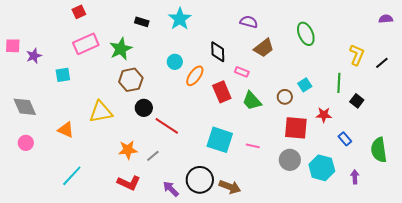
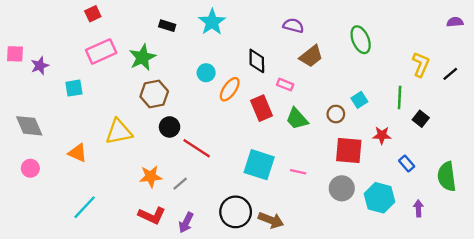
purple arrow: (171, 189) -> (186, 223), moved, turned -108

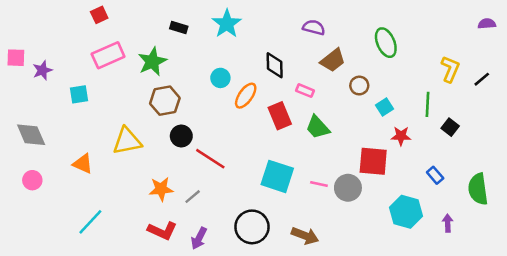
brown circle: (336, 114) -> (359, 86), moved
red star: (382, 135) -> (401, 136), moved
gray circle: (342, 188) -> (348, 188), moved
brown arrow: (271, 220) -> (305, 236), moved

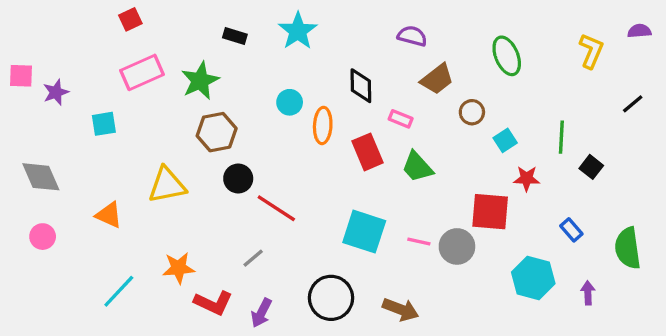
yellow L-shape: (450, 69) -> (591, 51), moved
orange ellipse: (246, 96) -> (323, 125), turned -32
orange star: (161, 189) -> (179, 268), moved

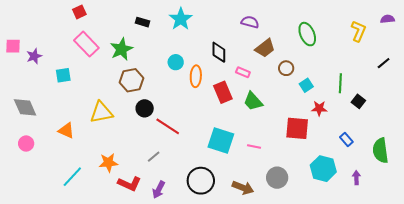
pink rectangle: (142, 72) -> (86, 44), turned 70
gray circle: (457, 246) -> (277, 178), moved

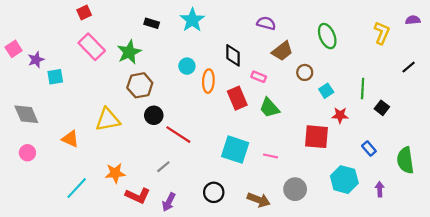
pink square: (13, 46) -> (14, 49), turned -35
cyan square: (63, 75) -> (55, 77), moved
black circle: (201, 181) -> (214, 192), size x0.7

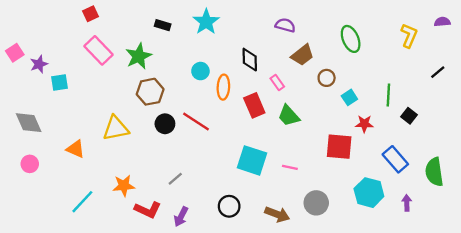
pink rectangle: (259, 77) -> (277, 83), turned 32
red line: (178, 135) -> (196, 121), moved
blue rectangle: (369, 148) -> (395, 159), size x1.6

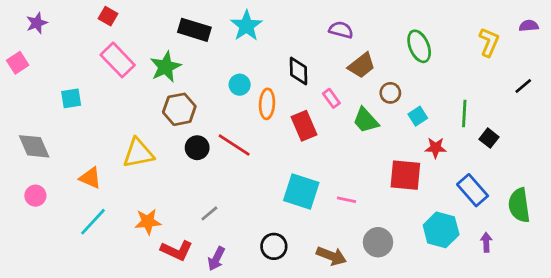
red square: (90, 14) -> (108, 16), turned -35
black rectangle: (163, 25) -> (194, 30), size x1.6
purple star: (39, 64) -> (37, 23), moved
green trapezoid: (289, 116) -> (366, 120), moved
cyan line: (82, 202) -> (93, 222), moved

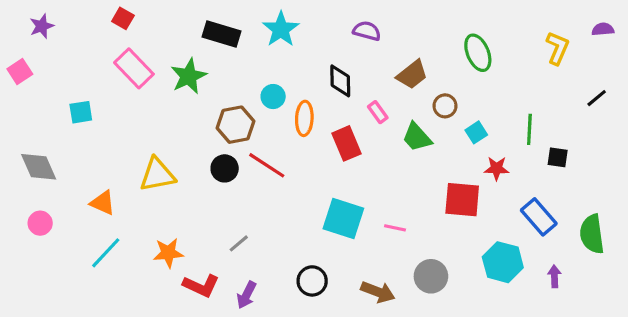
purple semicircle: (341, 30) -> (367, 31), moved
brown hexagon: (179, 109) -> (236, 125), moved
black square: (489, 138) -> (558, 157), turned -30

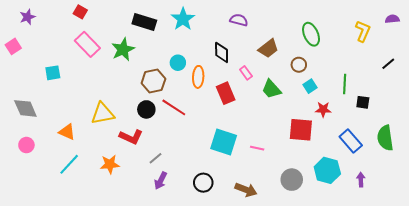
brown circle: (445, 106) -> (299, 65), moved
green semicircle: (592, 234) -> (385, 138), moved
gray circle: (431, 276) -> (292, 180), moved
red L-shape: (201, 286) -> (131, 137), moved
purple arrow: (246, 295) -> (161, 181), moved

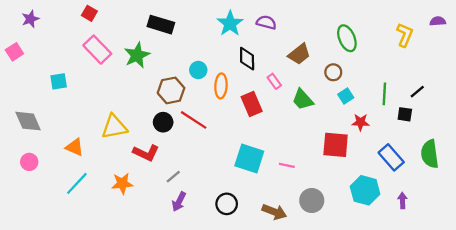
cyan star: (183, 19) -> (230, 23), moved
black line: (388, 64) -> (417, 92), moved
gray circle: (292, 180) -> (312, 200), moved

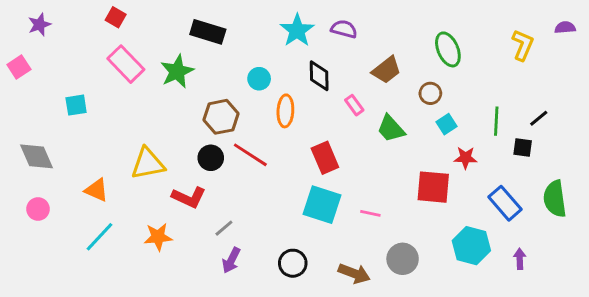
cyan circle: (198, 70) -> (259, 79), moved
red rectangle: (252, 104) -> (325, 158), moved

